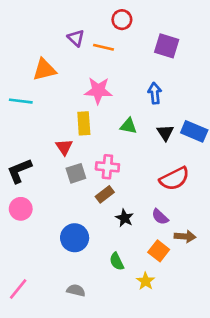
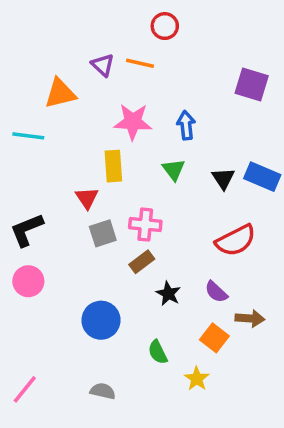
purple triangle: (76, 38) -> (103, 65), moved
purple square: (167, 46) -> (252, 85), moved
blue arrow: (155, 93) -> (186, 125), moved
green triangle: (128, 126) -> (174, 170), turned 42

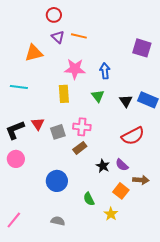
red circle: (165, 26) -> (54, 15), moved
cyan line: (28, 136) -> (19, 87), moved
red triangle: (87, 198) -> (38, 124), moved
black star: (168, 294) -> (103, 166), moved

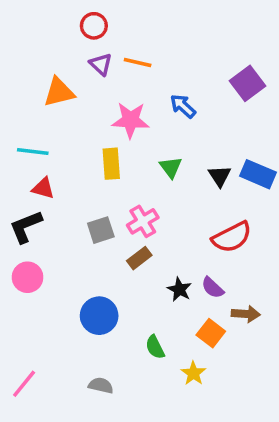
purple square: (142, 48) -> (248, 83), turned 36
blue arrow: (105, 71) -> (183, 106), moved, turned -42
red triangle: (38, 124) -> (43, 188), moved, turned -40
pink cross: (82, 127) -> (143, 221), turned -36

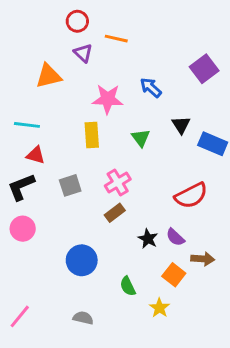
orange line: (138, 62) -> (116, 39), moved
black triangle: (220, 176) -> (181, 125), moved
gray square: (101, 230) -> (70, 185), moved

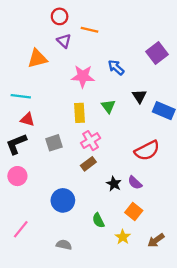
yellow rectangle: (92, 135) -> (79, 113), moved
brown arrow: (203, 259) -> (156, 240), moved, turned 140
pink line: (20, 316) -> (21, 229), moved

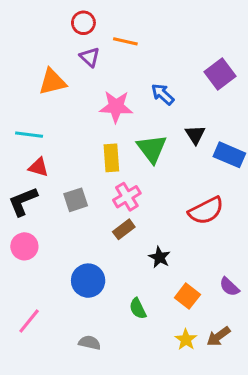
green triangle: (108, 106) -> (152, 149), size x1.5
purple semicircle: (135, 183) -> (229, 287), moved
yellow star: (123, 237) -> (186, 340), moved

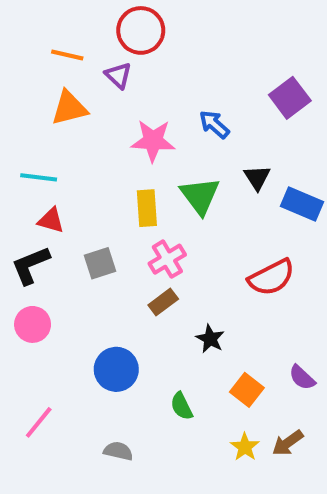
red circle: (83, 23) -> (141, 30), moved, size x1.5
orange line: (125, 41) -> (67, 55), moved

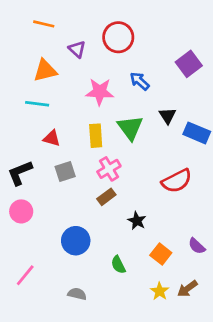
red circle: (141, 30) -> (118, 37), moved
orange line: (67, 55) -> (44, 24), moved
cyan line: (39, 177) -> (37, 104), moved
red triangle: (51, 220) -> (52, 138), moved

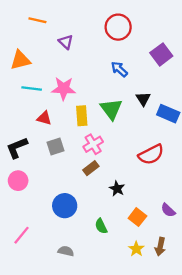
red circle: (118, 37) -> (118, 27), moved
orange triangle: (45, 70) -> (20, 60), moved
pink star: (100, 92) -> (64, 89), moved
brown arrow: (187, 289) -> (160, 247), turned -42

